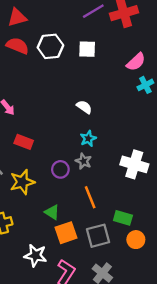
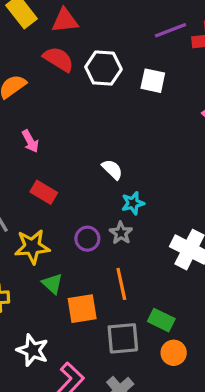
white semicircle: (84, 107) -> (112, 169), moved
green triangle: (52, 212) -> (52, 284), moved
orange square: (66, 233) -> (82, 309), moved

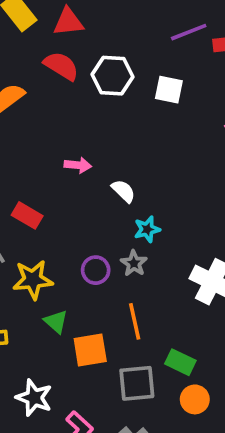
pink arrow: (30, 141) -> (78, 165), moved, turned -55
red rectangle: (44, 192) -> (27, 215), moved

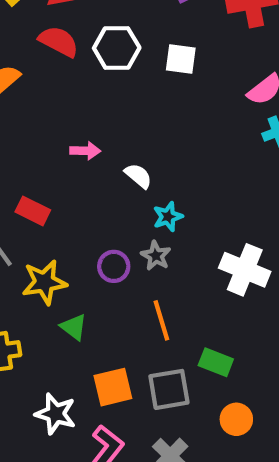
orange square: (90, 350) -> (113, 387), moved
orange circle: (195, 399) -> (236, 419), moved

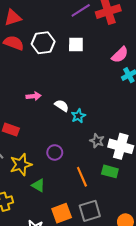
cyan star: (168, 217) -> (78, 116), moved
gray star: (156, 256) -> (97, 141), moved
green rectangle: (216, 362) -> (110, 171), moved

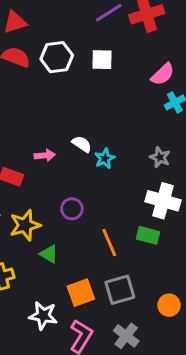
pink arrow: (34, 96) -> (45, 155), moved
gray star: (97, 141) -> (160, 157), moved

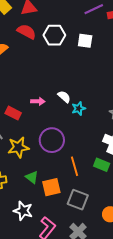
purple circle: (72, 209) -> (52, 140), size x1.6
green triangle: (49, 254) -> (32, 177), moved
gray square: (120, 290) -> (78, 200), turned 30
orange square: (81, 293) -> (51, 187), moved

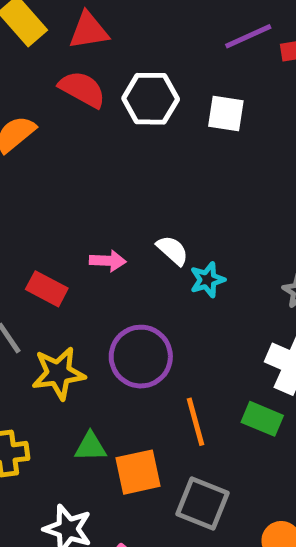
green triangle: (32, 177) -> (90, 447), turned -40

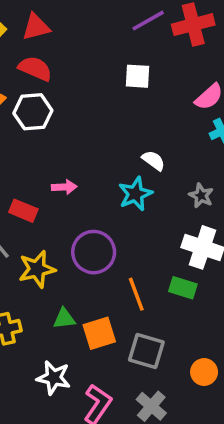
white hexagon: (151, 99) -> (33, 112), moved
white semicircle: (172, 250) -> (154, 161), moved
cyan star: (207, 280) -> (135, 194), size x1.4

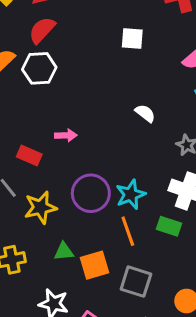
red semicircle: (35, 68) -> (42, 30), turned -72
cyan star: (135, 194) -> (131, 194), moved

